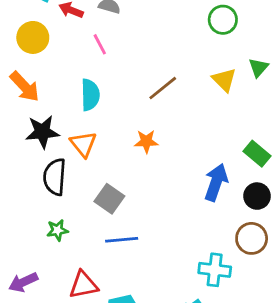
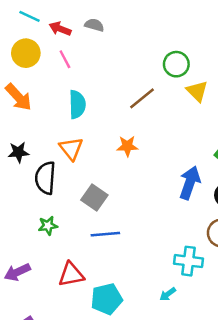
green circle: (223, 20) -> (176, 64), moved
pink line: (100, 44) -> (65, 59), moved
black star: (42, 132) -> (18, 152), moved, size x0.7

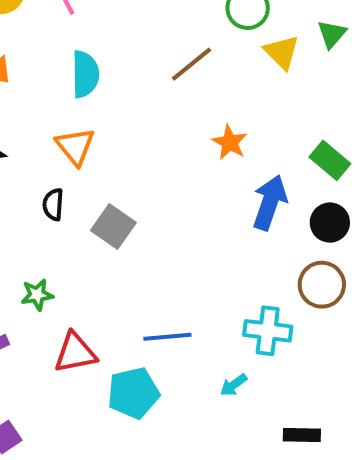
orange star: (127, 146) -> (230, 142), moved, turned 30
black semicircle: (45, 178) -> (53, 204), moved, size x0.6
green star: (48, 226) -> (37, 295), moved
blue line: (105, 234) -> (167, 337), moved

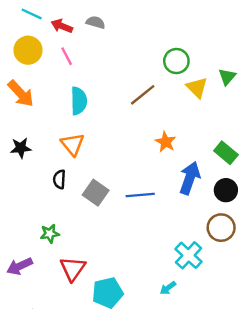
cyan cross: (268, 331) -> (188, 255), turned 36
blue line: (167, 337) -> (140, 195), moved
red triangle: (75, 353) -> (73, 269), turned -44

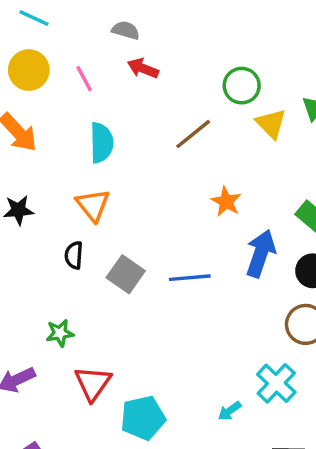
red arrow: (62, 26) -> (143, 68), moved
cyan cross: (188, 255) -> (276, 383), moved

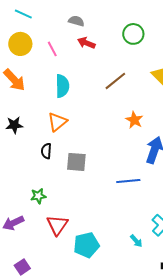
green circle: (242, 86) -> (133, 34), moved
orange triangle: (93, 205) -> (57, 122), turned 30
gray square: (126, 274) -> (76, 162), turned -30
blue line: (190, 278) -> (128, 181), moved
cyan arrow: (230, 411) -> (136, 241), turned -96

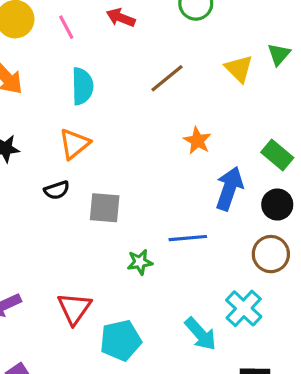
black semicircle: (46, 151) -> (57, 190), turned -112
green star: (38, 196) -> (140, 262), moved
cyan arrow: (136, 241) -> (201, 334), size x1.6

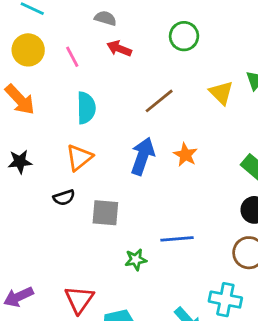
blue arrow: (229, 189) -> (143, 156), moved
cyan cross: (244, 308) -> (225, 300), turned -32

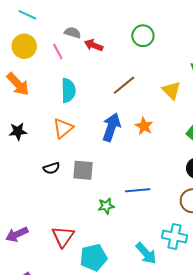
gray semicircle: (105, 18) -> (73, 33), moved
yellow triangle: (221, 93) -> (171, 90), moved
black semicircle: (64, 198) -> (52, 168), moved

